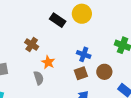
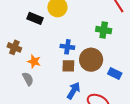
brown circle: (104, 72) -> (91, 60), size x1.5
brown square: (81, 73) -> (68, 66), turned 32

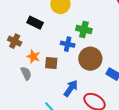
black rectangle: (35, 18) -> (35, 23), moved
green cross: (104, 30) -> (84, 30), moved
brown square: (68, 66) -> (51, 63), moved

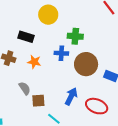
orange star: (33, 57) -> (34, 62), moved
brown square: (51, 63) -> (38, 101), moved

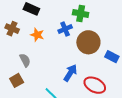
blue cross: (61, 53) -> (65, 29), turned -32
brown square: (38, 101) -> (17, 80), moved, turned -32

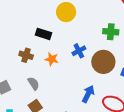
green cross: (81, 14) -> (111, 32), moved
gray semicircle: (25, 60) -> (34, 84), moved

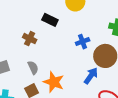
orange star: (52, 59) -> (54, 82), moved, size x1.5
blue arrow: (88, 94) -> (91, 76), moved

